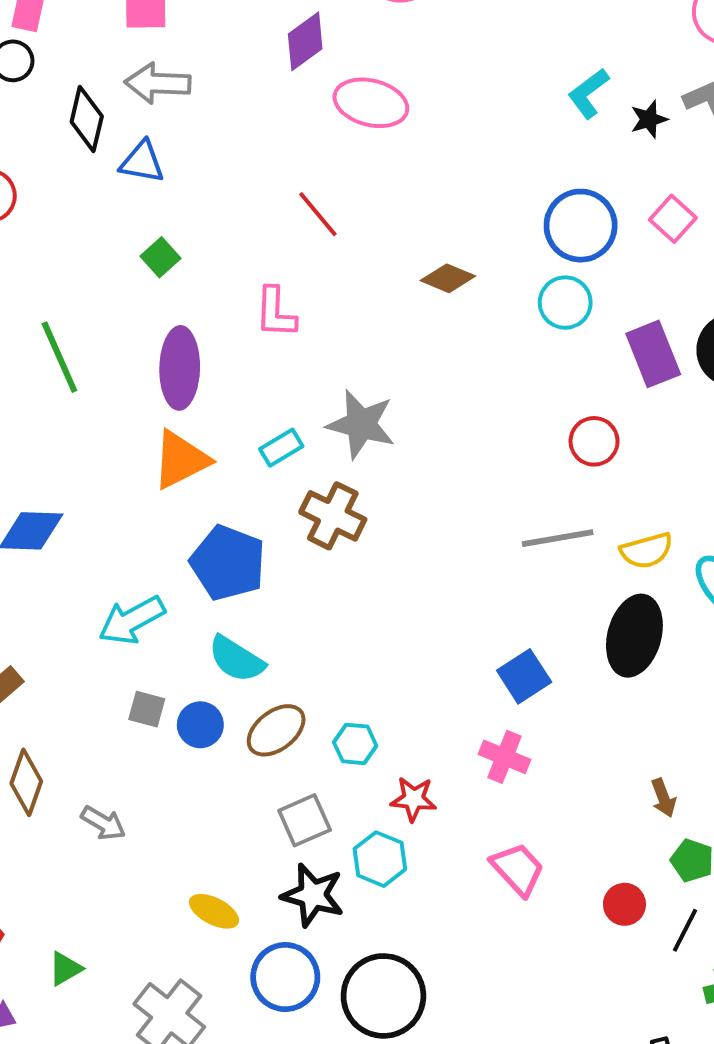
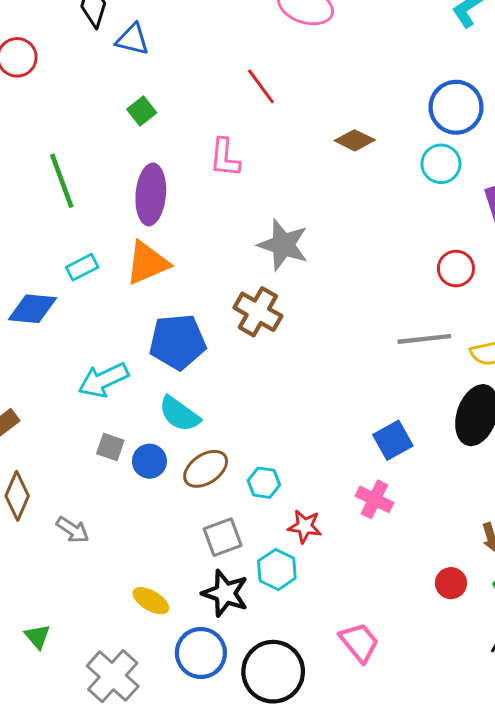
cyan rectangle: (281, 448) -> (82, 267), moved
blue pentagon: (228, 563) -> (178, 342), turned -30
pink trapezoid: (518, 869) -> (359, 642), moved
red circle: (624, 904) -> (451, 583), moved
green triangle: (65, 969) -> (37, 636), turned -44

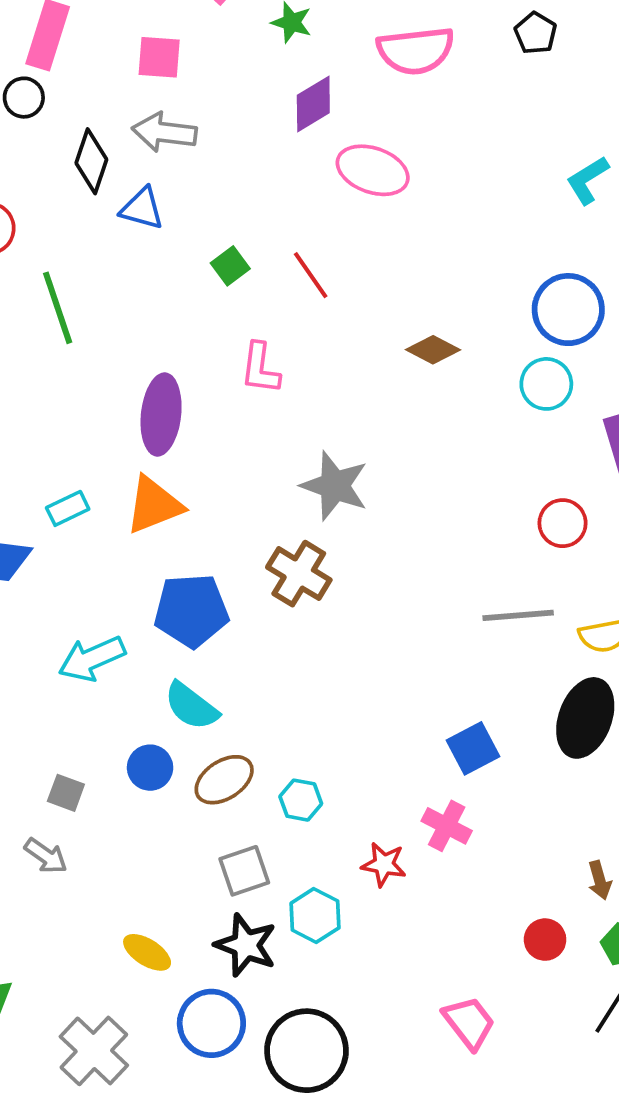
green square: (142, 111) -> (230, 266), moved
green line: (62, 181) -> (58, 308), moved
gray square: (110, 447) -> (66, 793), moved
red star: (305, 526) -> (384, 864), moved
pink trapezoid: (359, 642) -> (469, 1023), moved

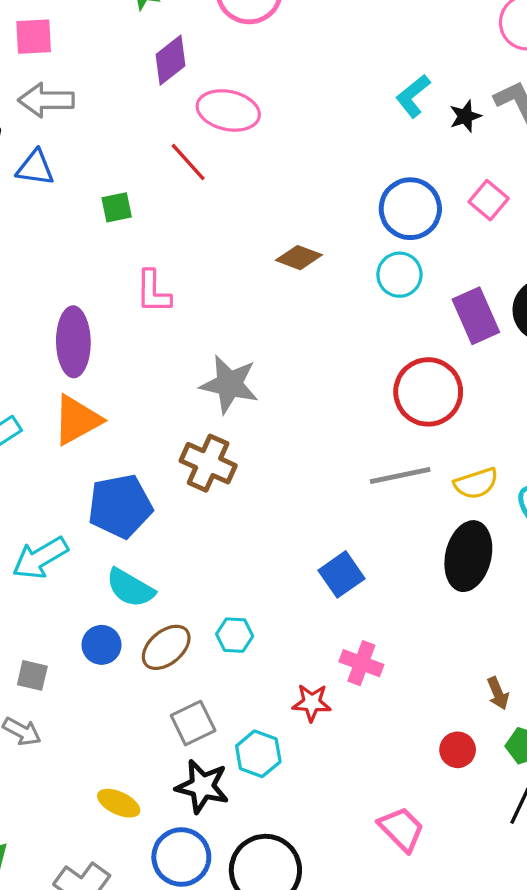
green square: (230, 266) -> (117, 207), turned 32
red line: (311, 275) -> (188, 162), moved
red circle: (563, 523) -> (428, 392), size x1.6
blue square: (473, 748) -> (342, 574), moved
cyan hexagon: (301, 800) -> (235, 635), moved

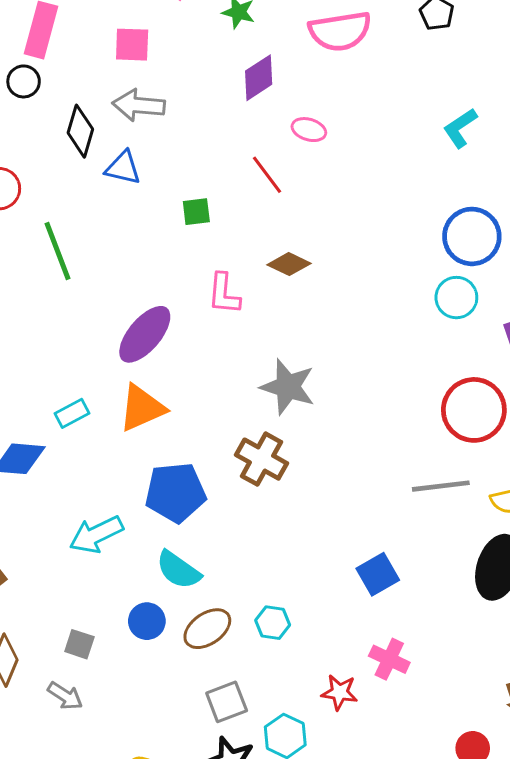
cyan L-shape: (413, 96) -> (460, 128), moved
pink ellipse: (228, 110) -> (309, 130), size x0.6
brown diamond: (299, 258) -> (289, 264), moved
purple ellipse: (73, 342) -> (145, 334), turned 36

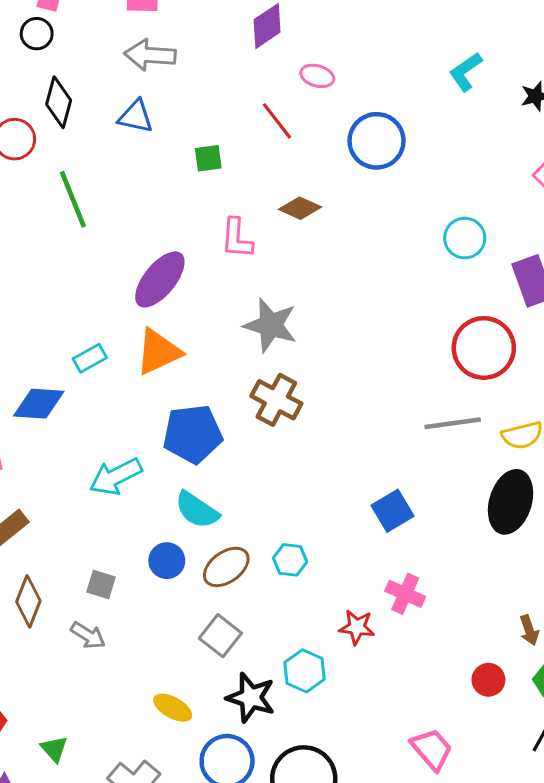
black diamond: (80, 131) -> (59, 102), moved
blue circle: (472, 236) -> (377, 141), moved
gray star: (288, 387) -> (271, 325), moved
gray square: (227, 702) -> (220, 636), moved, turned -30

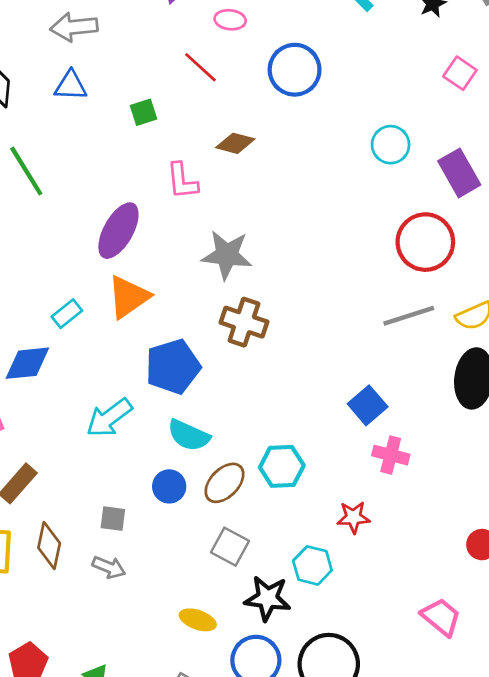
cyan hexagon: (290, 560) -> (282, 466), size x1.4
pink cross: (405, 594) -> (391, 455), moved

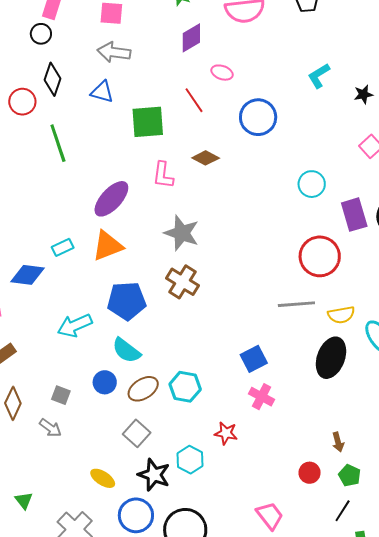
green square: (144, 112) -> (148, 122), size x1.8

